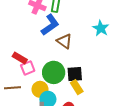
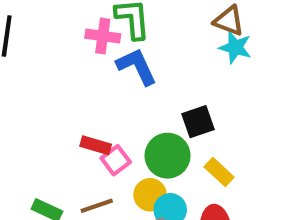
blue L-shape: (50, 25) -> (137, 66), turned -65
brown triangle: (64, 41) -> (229, 21), moved
black square: (75, 74) -> (198, 122), moved

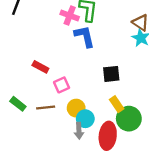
red rectangle: (96, 145) -> (40, 67), moved
green circle: (168, 156) -> (129, 119), moved

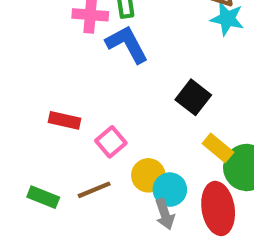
black square: (111, 74) -> (193, 97), turned -30

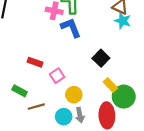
brown line: (94, 190) -> (36, 107), moved
cyan circle: (170, 190) -> (64, 117), moved
green rectangle: (43, 197) -> (20, 91), moved

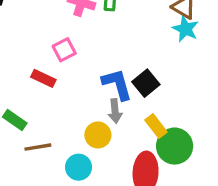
blue L-shape: (71, 28) -> (117, 84), moved
pink square: (57, 76) -> (64, 50), moved
gray arrow: (80, 115) -> (115, 111), moved

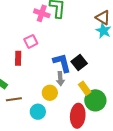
red rectangle: (43, 78) -> (18, 58), turned 64

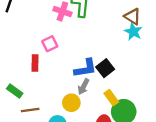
blue L-shape: (62, 63) -> (85, 68), turned 95
gray arrow: (60, 79) -> (83, 87), turned 32

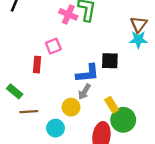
brown triangle: (133, 17) -> (139, 24), turned 30
cyan star: (133, 32) -> (138, 40), turned -30
black square: (105, 68) -> (110, 61), moved, turned 36

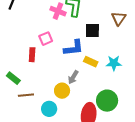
cyan star: (138, 40) -> (114, 63), moved
black square: (110, 61) -> (92, 31), moved
blue L-shape: (88, 73) -> (74, 48), moved
yellow rectangle: (112, 105) -> (91, 62), moved, turned -32

